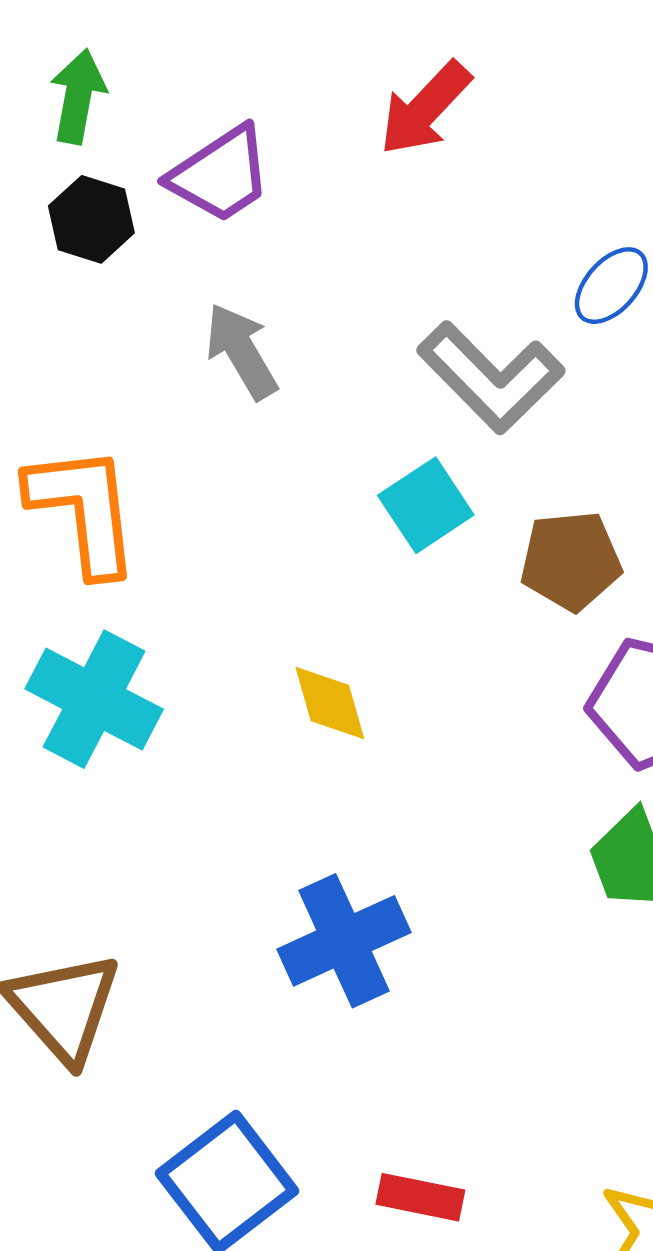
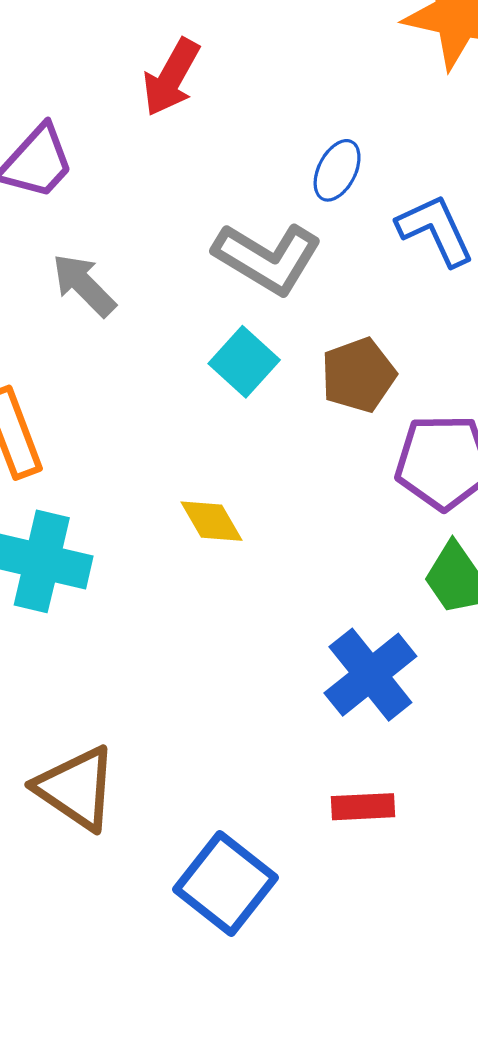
blue cross: (344, 941) -> (370, 675), moved
red rectangle: (420, 1197) -> (363, 807), moved

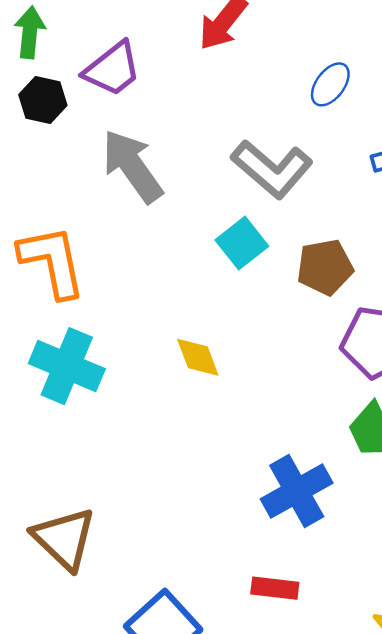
blue ellipse: (337, 170) -> (330, 84), moved
gray arrow: (84, 285) -> (132, 166), size x1.4

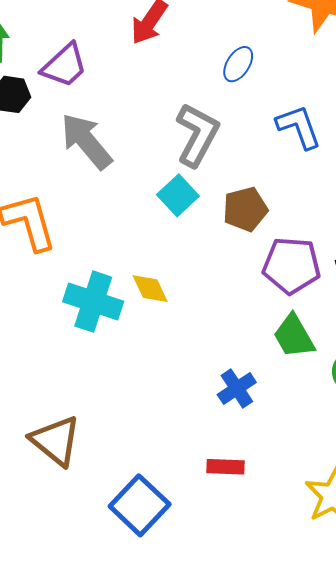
gray L-shape: (272, 169) -> (197, 135), turned -98
cyan cross: (67, 366) -> (93, 302), moved
blue cross: (297, 491) -> (237, 388), size x0.7

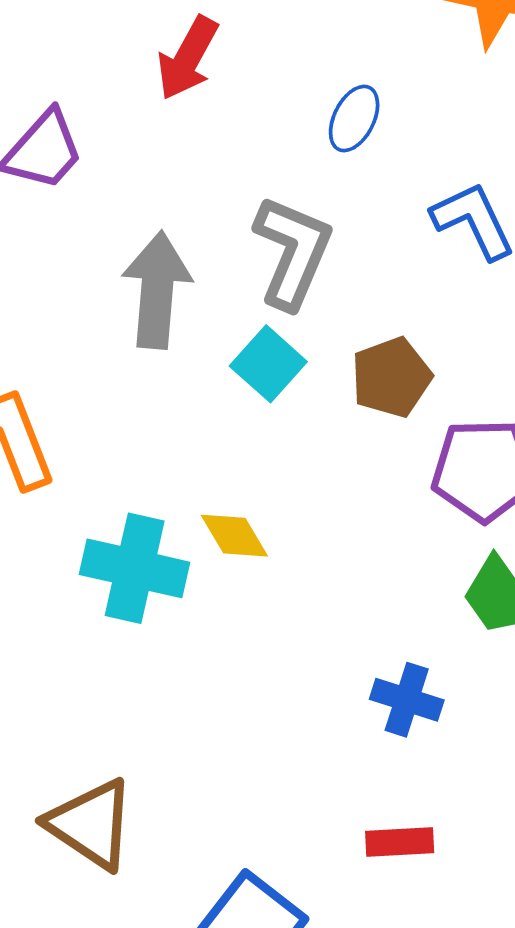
gray arrow: (86, 141) -> (157, 290), moved, turned 50
blue cross: (237, 388) -> (407, 700), turned -33

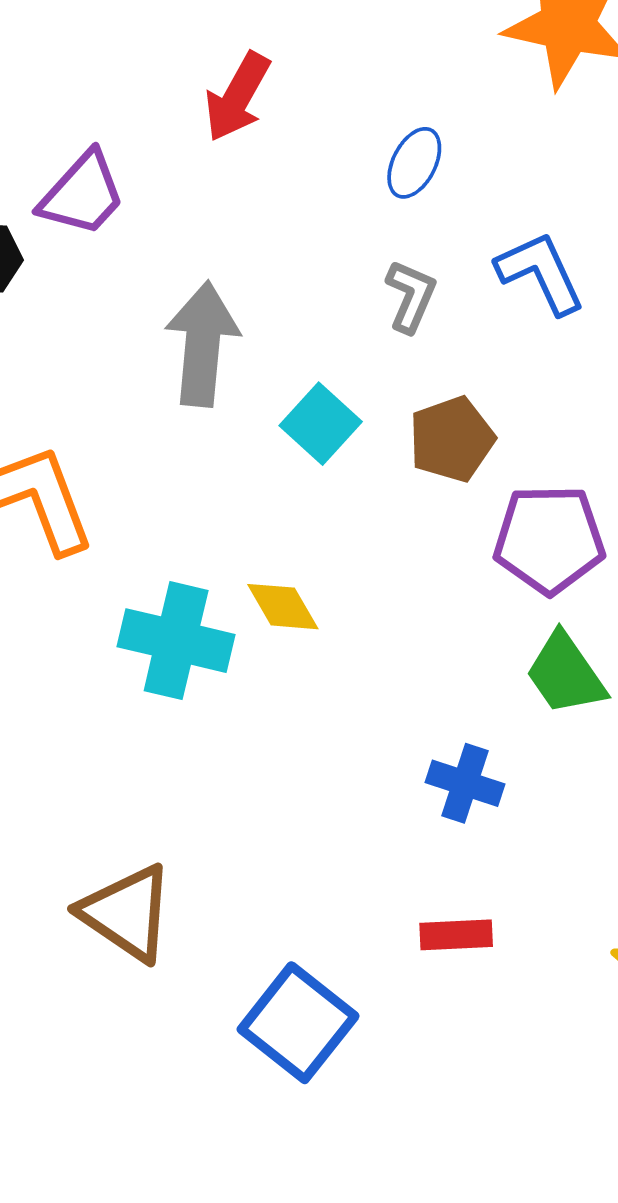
gray L-shape: (293, 252) -> (411, 296), moved, size x0.6

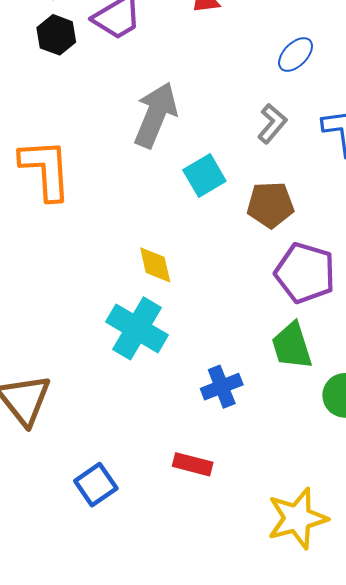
cyan cross: (176, 641) -> (137, 328), moved
blue cross: (465, 783) -> (222, 387), turned 33
blue square: (298, 1023) -> (96, 485), size x0.7

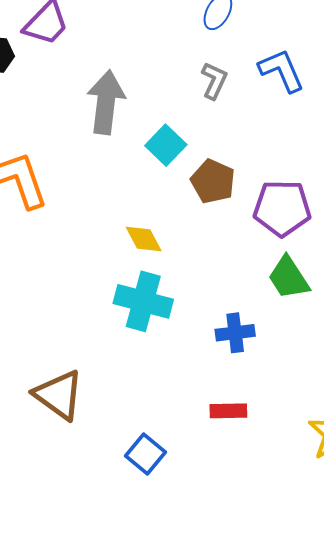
brown pentagon: (270, 205) -> (213, 181), moved, turned -30
blue cross: (222, 387) -> (235, 333), turned 30

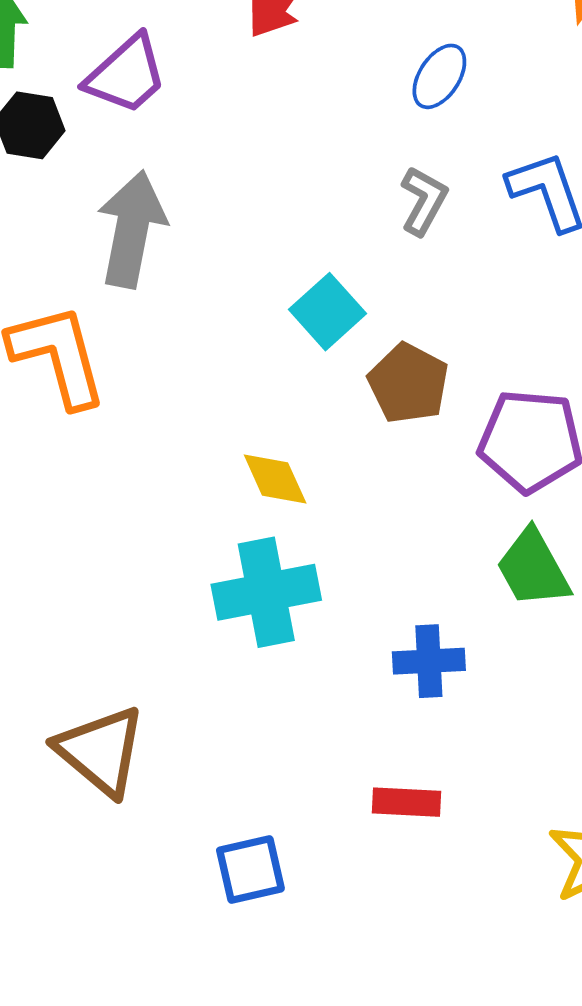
gray arrow: (106, 102) -> (132, 229), moved
cyan cross: (143, 301) -> (266, 592), turned -30
blue square: (145, 454) -> (250, 870), turned 33

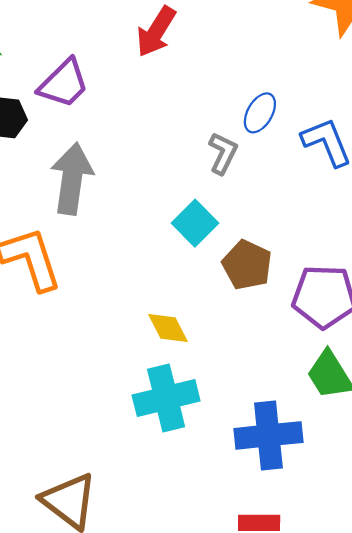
blue ellipse: (439, 76) -> (260, 113), moved
gray L-shape: (424, 201) -> (223, 153), moved
blue cross: (429, 661) -> (268, 435), size x1.5

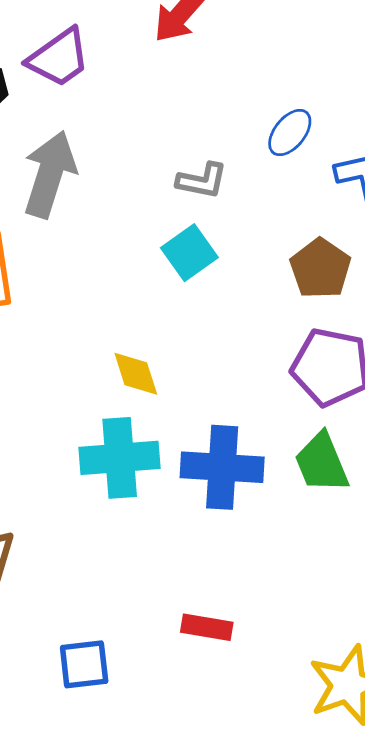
gray L-shape: (223, 153) -> (202, 181), moved, turned 66
brown pentagon: (247, 265) -> (320, 268), moved
blue cross: (268, 435) -> (222, 467), moved

